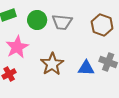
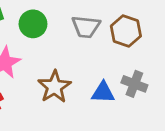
gray trapezoid: (62, 22) -> (86, 27), moved

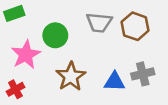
green circle: (33, 24) -> (55, 35), moved
gray cross: (134, 84) -> (143, 74), turned -35

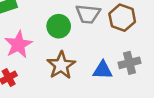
green circle: (55, 35) -> (59, 26), moved

